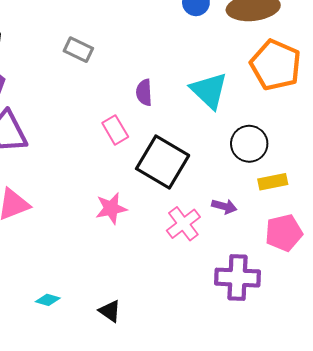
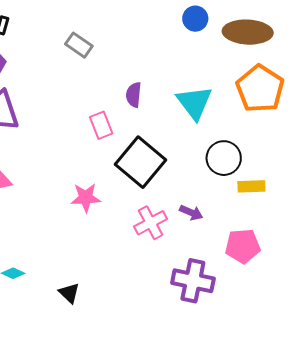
yellow rectangle: (273, 182) -> (251, 186), moved

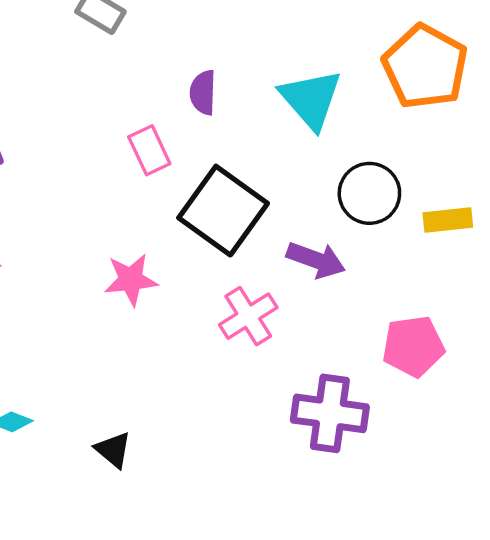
yellow rectangle: (251, 186) -> (448, 220), moved
purple arrow: (191, 213) -> (316, 260), moved, size x1.4

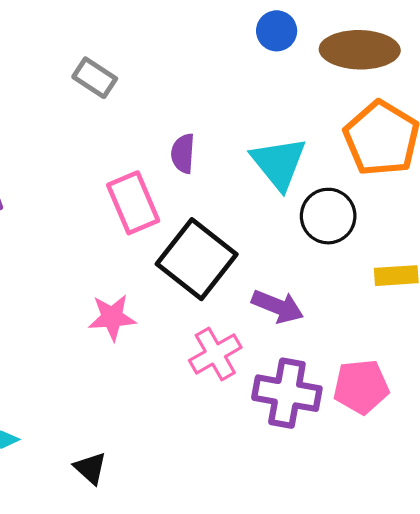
pink rectangle: (149, 150) -> (133, 203), size x1.4
black circle: (369, 193) -> (328, 216), moved
purple cross: (330, 413) -> (287, 393), moved

